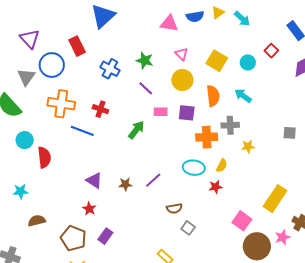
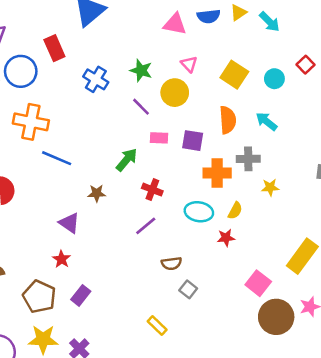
yellow circle: (182, 80) -> (175, 93), moved
red cross: (100, 109) -> (152, 190), moved
brown star: (125, 184) -> (97, 193), moved

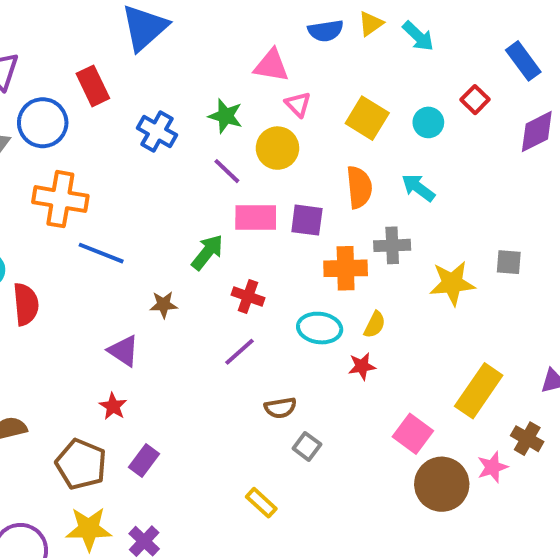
pink triangle: (175, 24) -> (271, 66), moved
pink rectangle: (159, 138) -> (256, 218), size x1.5
yellow star: (270, 187) -> (452, 283), moved, size x1.6

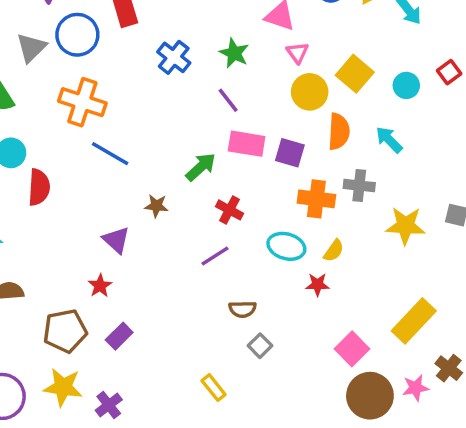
yellow circle: (277, 148) -> (310, 92), moved
brown pentagon: (81, 464) -> (65, 331), turned 30

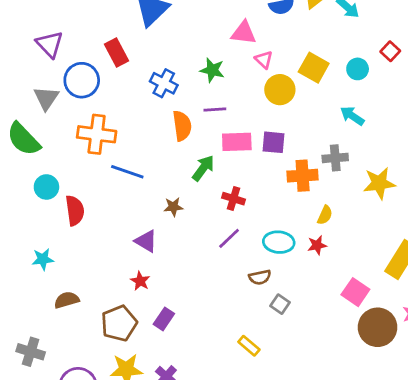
purple line: (228, 100) -> (215, 109), turned -45
orange semicircle: (339, 132) -> (182, 126), moved
cyan ellipse: (286, 246) -> (279, 242), moved

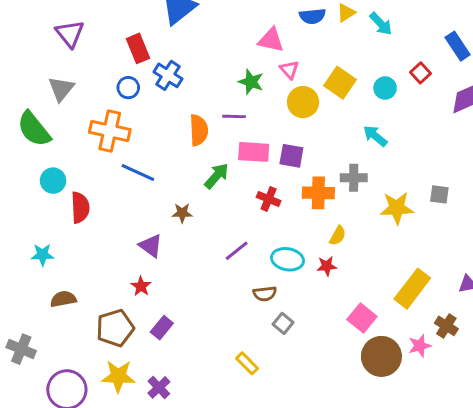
green star: (212, 70) -> (251, 82), moved
blue circle: (82, 80) -> (128, 88), moved, size x0.6
blue cross: (164, 83) -> (168, 75), moved
red cross: (233, 199) -> (269, 199), moved

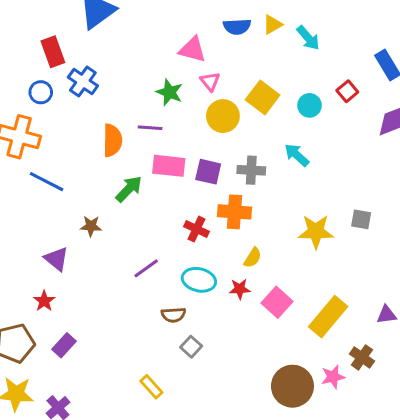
gray cross: (354, 178) -> (251, 170), moved
red cross: (269, 199) -> (196, 229), moved
pink square: (362, 318) -> (277, 302), moved

